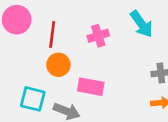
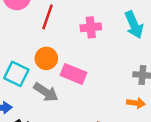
orange circle: (58, 65) -> (46, 58), moved

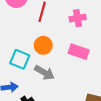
pink rectangle: (74, 74) -> (79, 52), moved

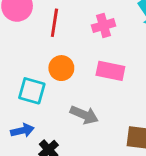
gray arrow: (44, 73) -> (84, 115), moved

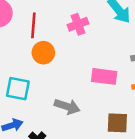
orange circle: (61, 68) -> (43, 53), moved
pink rectangle: (110, 71) -> (104, 76), moved

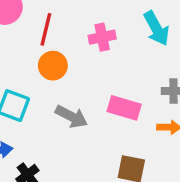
gray arrow: (67, 107) -> (71, 117), moved

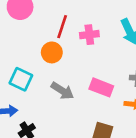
red line: (46, 29) -> (62, 27), moved

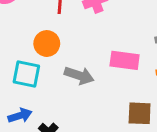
orange circle: (52, 52) -> (47, 44), moved

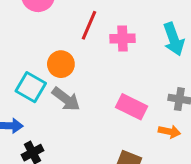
gray arrow: (79, 76) -> (66, 99), moved

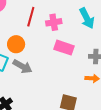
pink rectangle: (132, 107) -> (64, 48), moved

